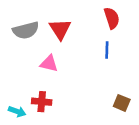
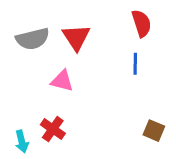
red cross: (42, 102) -> (53, 129), turned 30
cyan arrow: (17, 112) -> (22, 141), turned 56

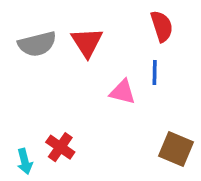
pink triangle: (62, 81) -> (123, 92), moved
brown square: (154, 131) -> (176, 149), size x1.4

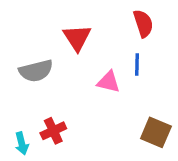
gray semicircle: (37, 44) -> (36, 71), moved
red cross: (60, 147) -> (53, 131), turned 30

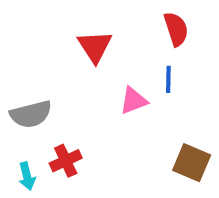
gray semicircle: (36, 71) -> (31, 114), moved
pink triangle: (109, 82) -> (133, 101), turned -35

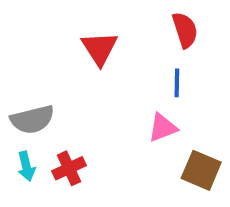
pink triangle: (133, 101) -> (163, 128), moved
cyan arrow: (27, 176) -> (26, 166), moved

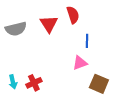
red semicircle: (185, 30) -> (73, 15), moved
gray semicircle: (32, 119) -> (16, 29), moved

